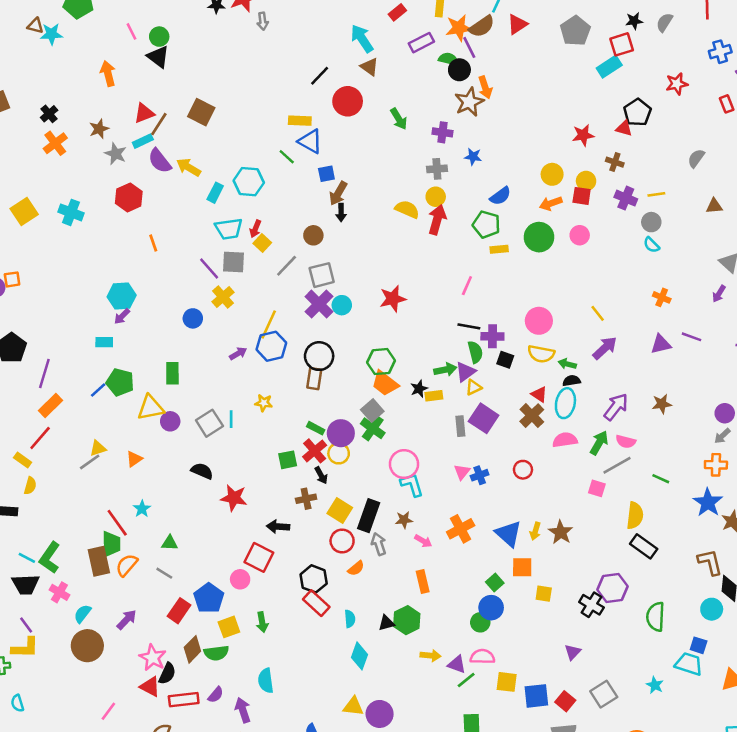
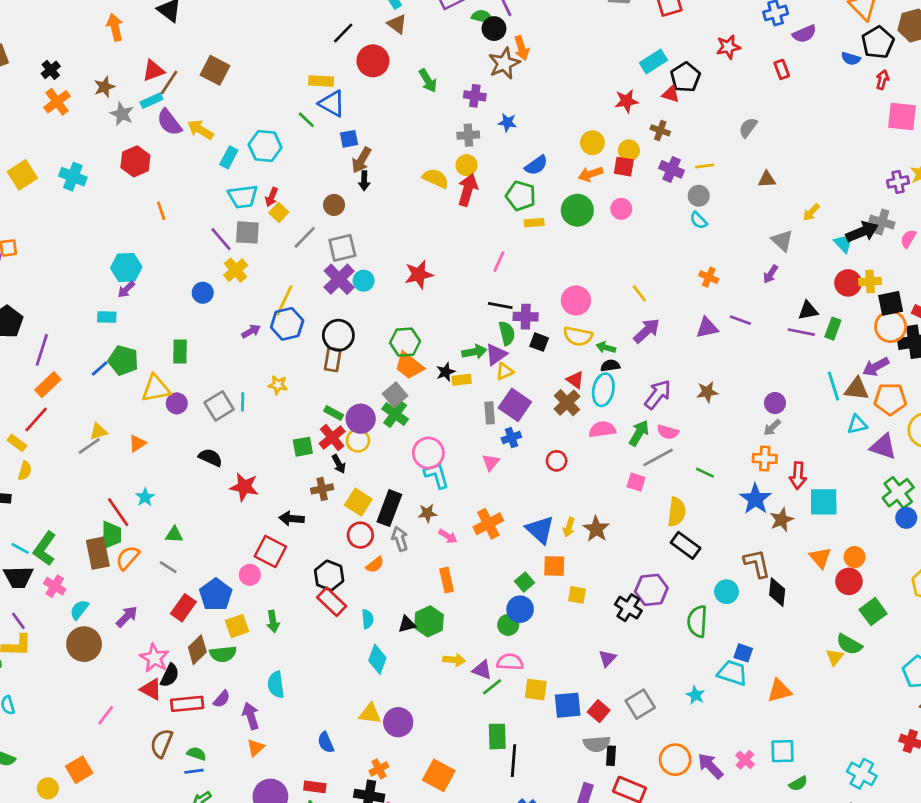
cyan rectangle: (609, 67) -> (654, 62), moved
blue cross: (480, 475) -> (511, 438), moved
cyan circle: (712, 609) -> (726, 592), moved

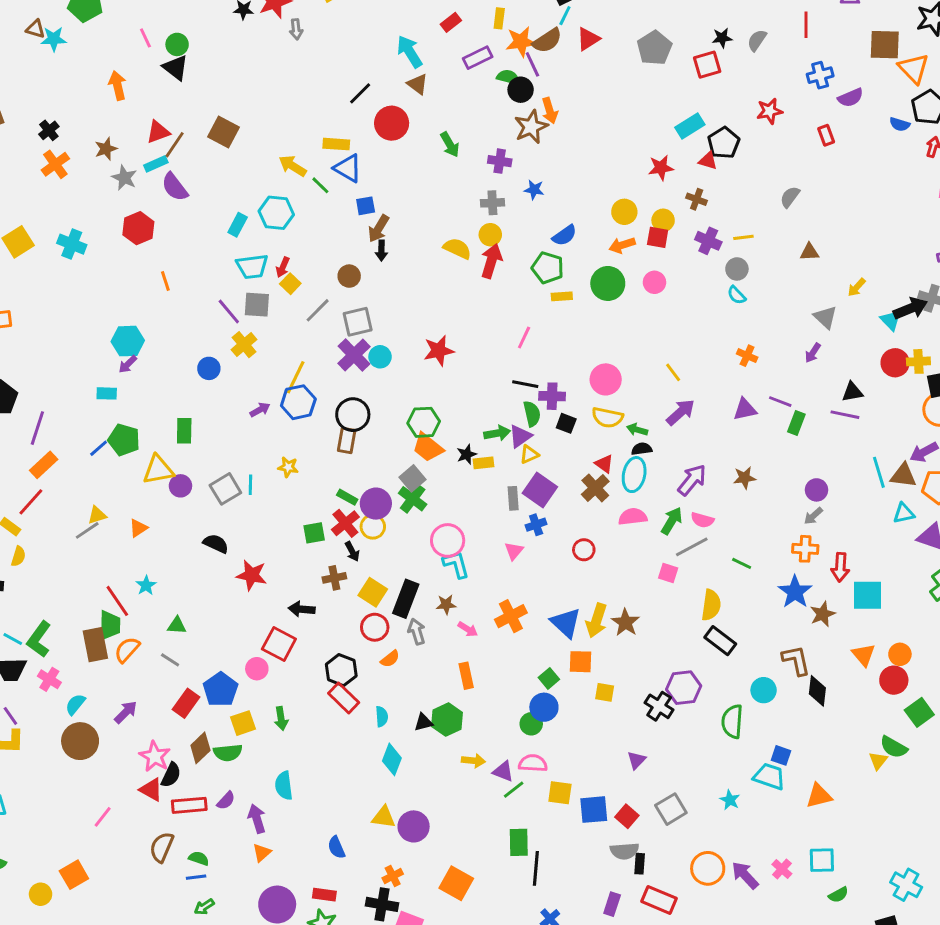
yellow arrow: (200, 130) -> (293, 166), moved
green rectangle: (833, 329) -> (796, 423), moved
yellow arrow: (569, 527) -> (596, 621), size x1.6

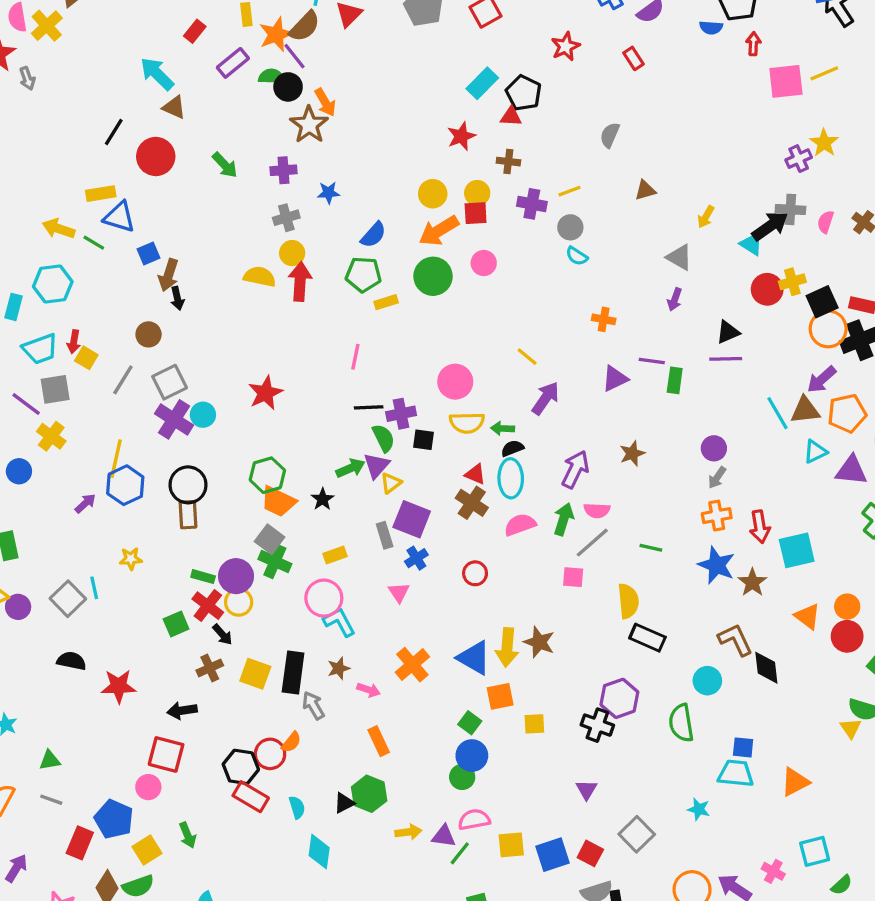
orange arrow: (622, 245) -> (439, 231), size x1.4
yellow rectangle: (483, 463) -> (335, 555), moved
red circle: (375, 627) -> (270, 754), moved

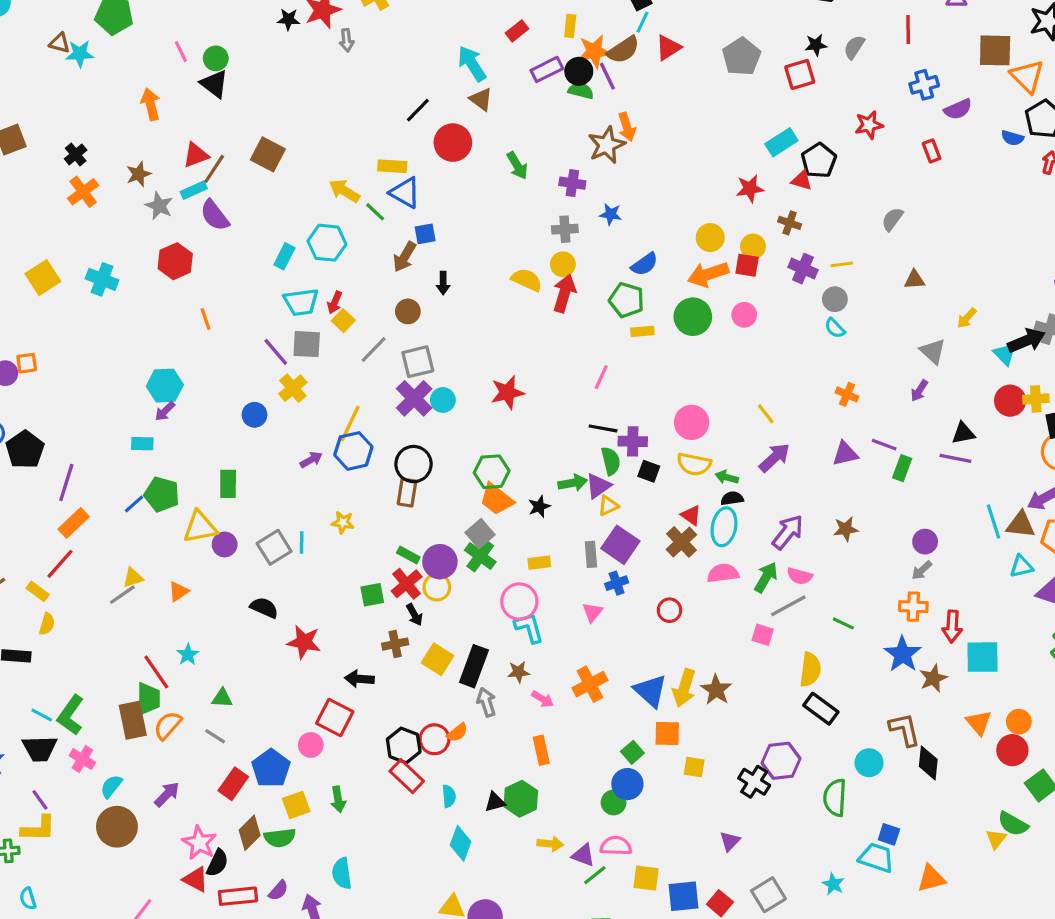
black circle: (288, 87) -> (579, 71), moved
brown arrow: (169, 275) -> (405, 257), moved

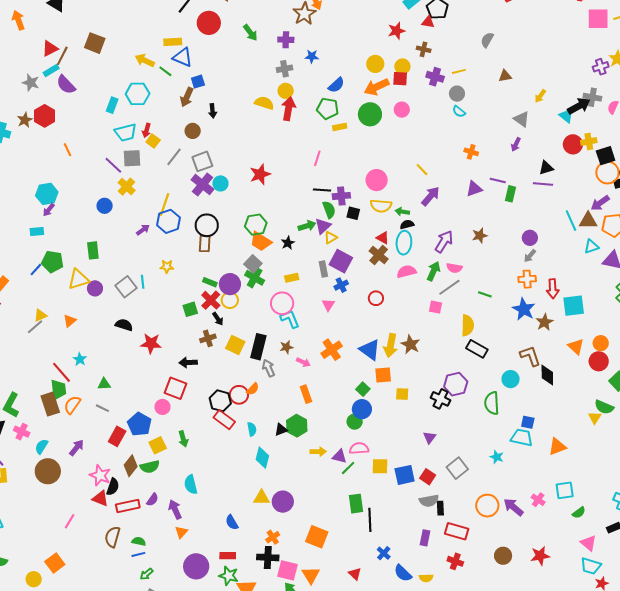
brown star: (139, 174) -> (25, 120), moved

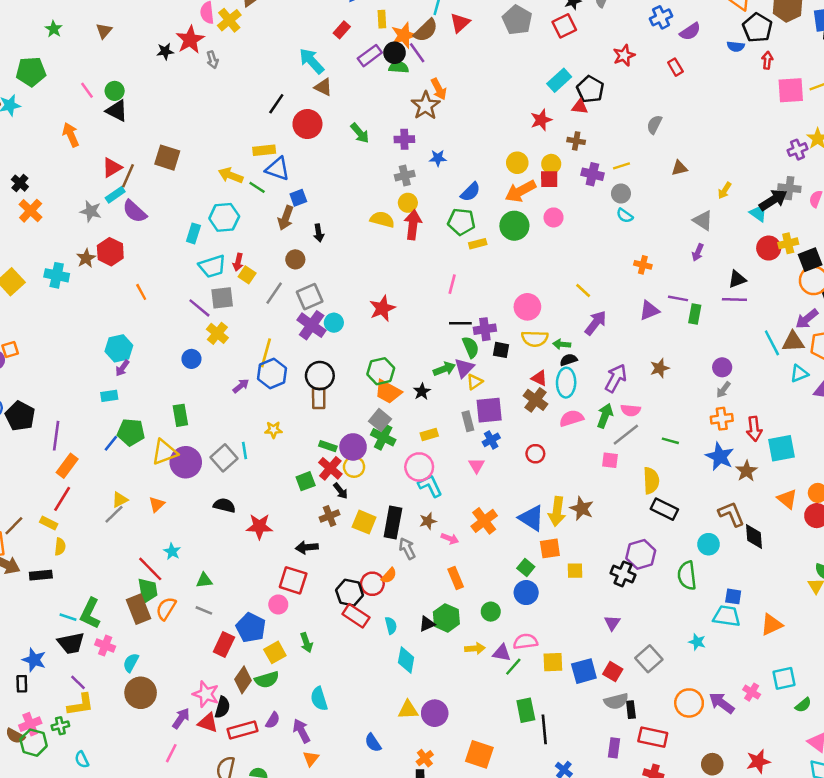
purple square: (341, 261) -> (489, 410), turned -30
purple circle: (95, 288) -> (186, 462), size x1.6
green circle: (355, 422) -> (491, 612), moved
purple arrow: (77, 448) -> (181, 718), moved

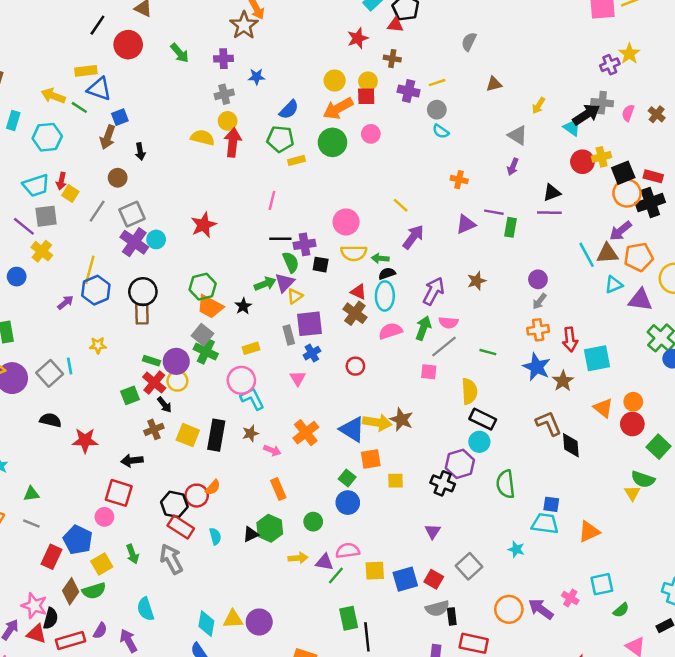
cyan rectangle: (193, 233) -> (13, 121), moved
yellow arrow: (557, 511) -> (377, 423), turned -88
cyan circle: (708, 544) -> (479, 442), moved
gray arrow: (407, 548) -> (171, 559), moved, size x1.4
cyan diamond: (406, 660) -> (206, 624), moved

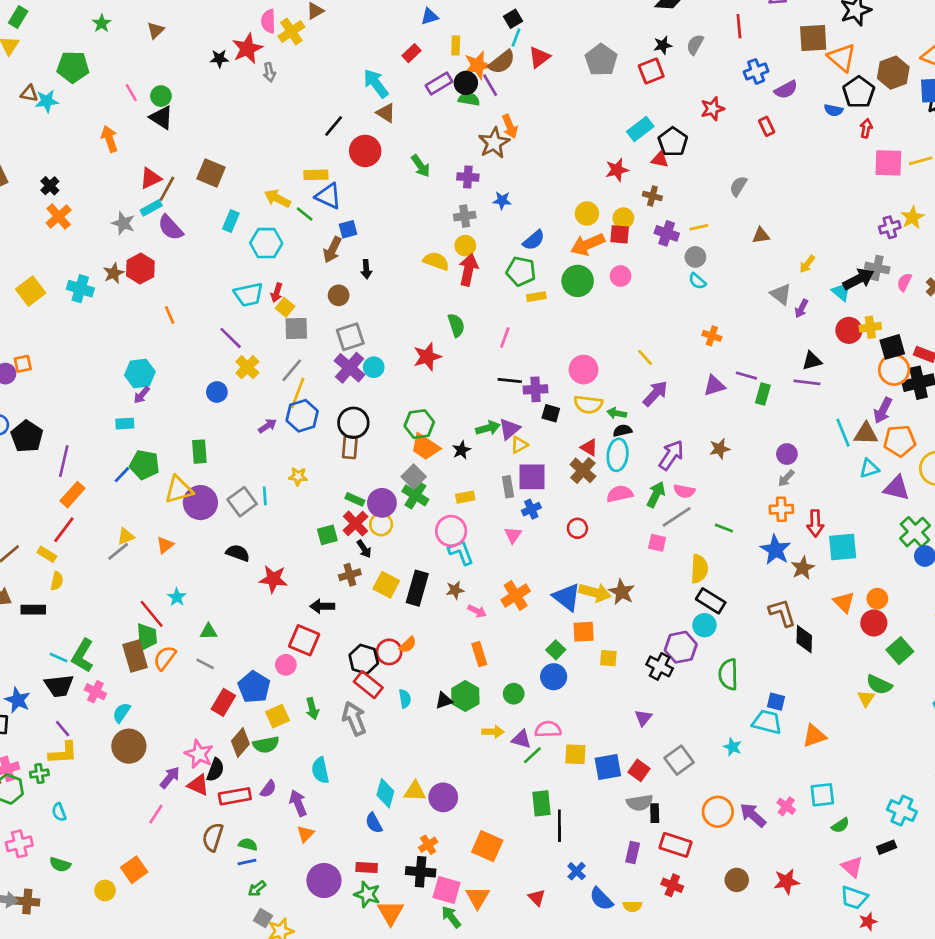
purple arrow: (513, 167) -> (801, 309), moved
gray line: (97, 211) -> (292, 370), moved
gray square: (46, 216) -> (296, 329), moved
purple arrow: (621, 231) -> (883, 410), turned -30
green semicircle: (291, 262) -> (456, 325), moved

